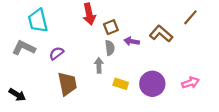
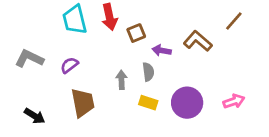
cyan trapezoid: (38, 21) -> (75, 20), moved
gray semicircle: (110, 48) -> (148, 72), moved
black arrow: (17, 95) -> (35, 116), moved

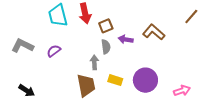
brown line: (234, 21) -> (191, 17), moved
gray semicircle: (148, 72) -> (106, 47), moved
pink arrow: (234, 101) -> (182, 90), moved
brown trapezoid: (83, 103) -> (86, 85), moved

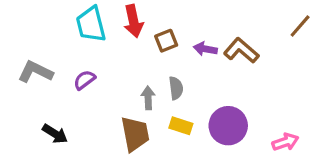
purple arrow: (126, 39) -> (205, 49), moved
gray semicircle: (106, 47) -> (176, 88), moved
black arrow: (27, 90) -> (55, 134), moved

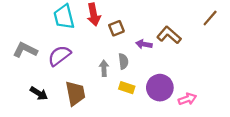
purple arrow: (205, 49) -> (144, 44), moved
purple semicircle: (84, 80) -> (59, 56), size x1.5
brown trapezoid: (135, 134) -> (75, 93), moved
pink arrow: (285, 142) -> (187, 99), moved

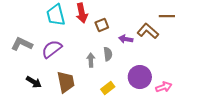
brown line: (210, 18) -> (167, 16), moved, turned 49
yellow rectangle: (127, 88) -> (108, 88), moved, turned -56

